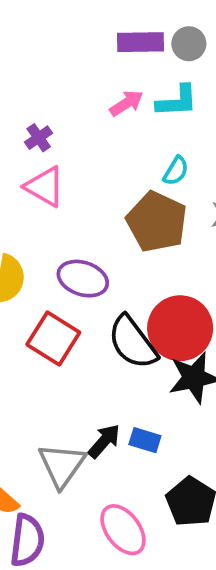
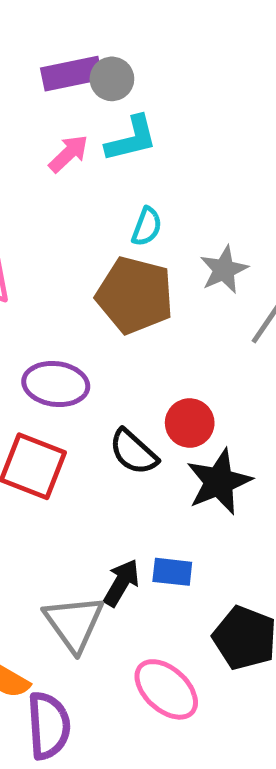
gray circle: (189, 44) -> (112, 79), moved
red circle: (180, 328) -> (190, 423), size x0.6
black semicircle: (133, 342) -> (133, 452), size x0.7

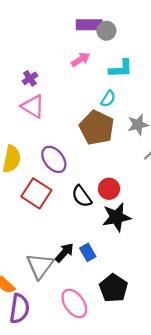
cyan L-shape: (131, 139) -> (121, 69), moved
purple ellipse: (56, 384) -> (54, 159), turned 32
blue rectangle: (172, 572) -> (88, 252), turned 42

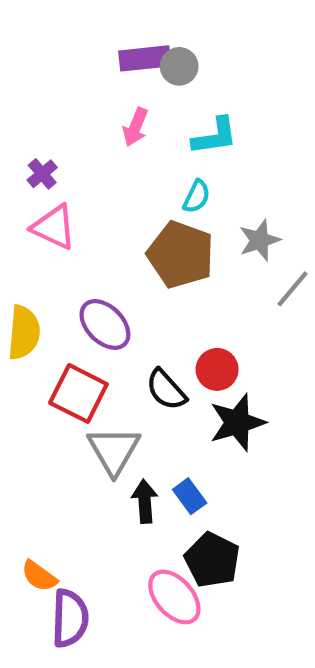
pink arrow: (81, 60) -> (135, 127), turned 150
black arrow: (64, 253) -> (145, 501), turned -40
gray triangle: (40, 266) -> (114, 451), moved
black pentagon: (113, 288) -> (212, 560), moved

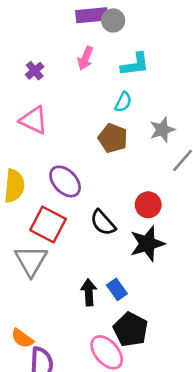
purple cross: (42, 174) -> (35, 71), moved
brown pentagon: (181, 255) -> (113, 138), size x0.7
red circle: (217, 369) -> (148, 205), moved
gray triangle: (114, 451) -> (31, 261), moved

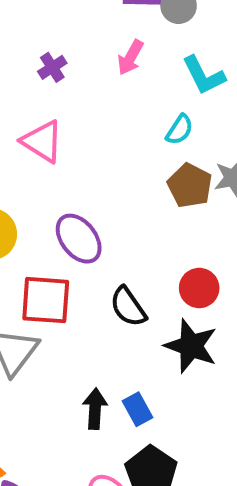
cyan L-shape: (135, 64) -> (204, 75), turned 64
brown pentagon: (113, 138) -> (190, 186), moved
red square: (48, 224) -> (46, 300), turned -30
black star: (147, 244) -> (191, 346), turned 30

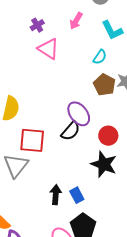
pink triangle: (42, 141) -> (48, 49), moved
purple ellipse: (79, 239) -> (79, 114), moved
black semicircle: (128, 307) -> (71, 131), moved, turned -105

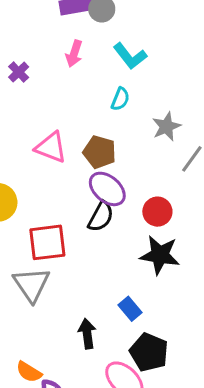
pink triangle: (48, 49) -> (51, 147), moved
brown pentagon: (104, 85) -> (99, 152), moved
black arrow: (56, 195) -> (87, 334), moved

